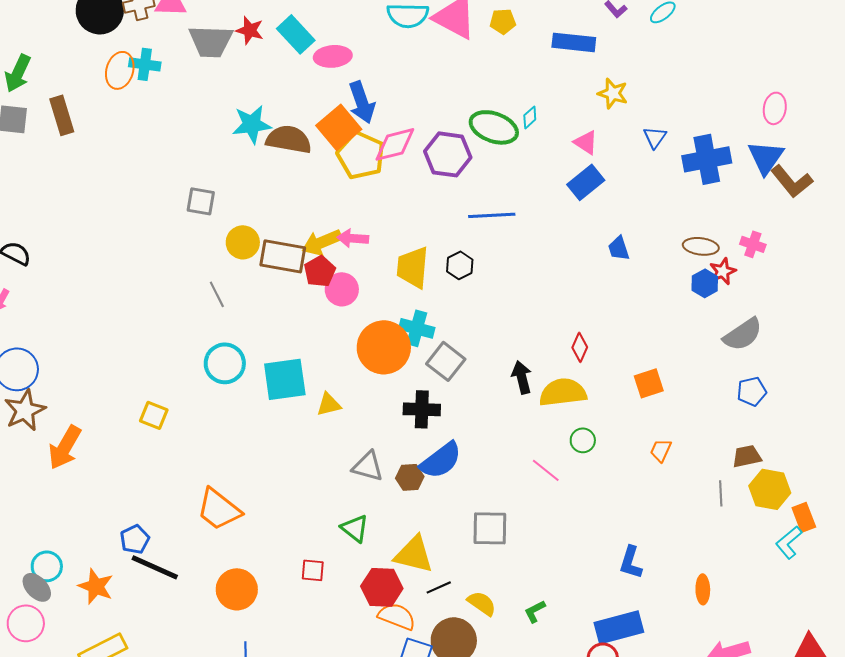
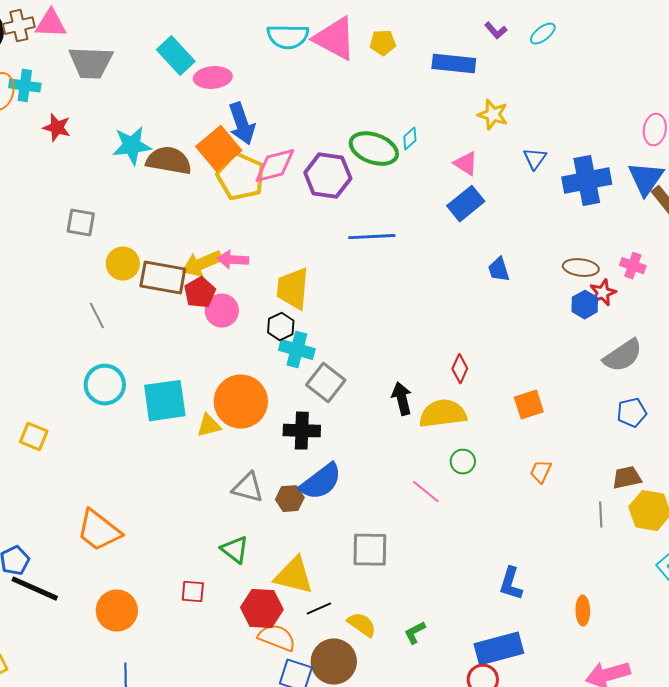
red star: (250, 30) -> (57, 128), moved
black hexagon: (460, 265) -> (281, 327), moved
orange circle: (384, 347) -> (241, 402), moved

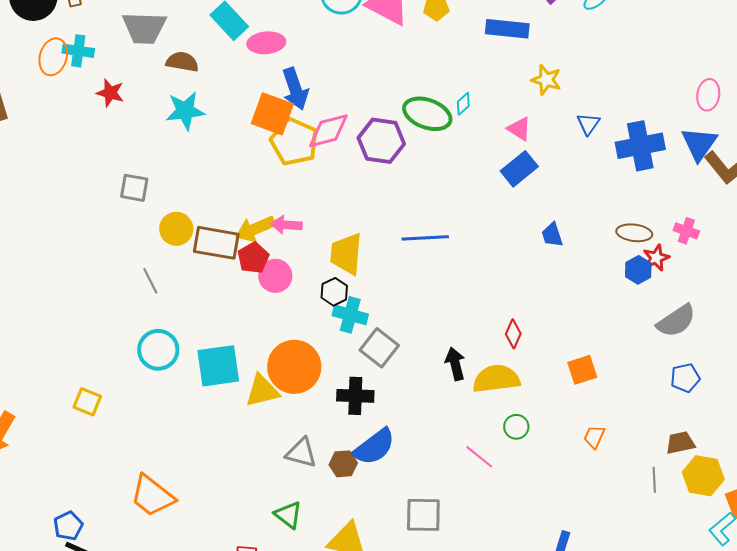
orange square: (219, 149) -> (272, 114), turned -30
brown semicircle: (169, 161) -> (182, 62), moved, size x0.7
blue line: (372, 237) -> (425, 238), moved
yellow triangle: (209, 426) -> (262, 391), size x1.4

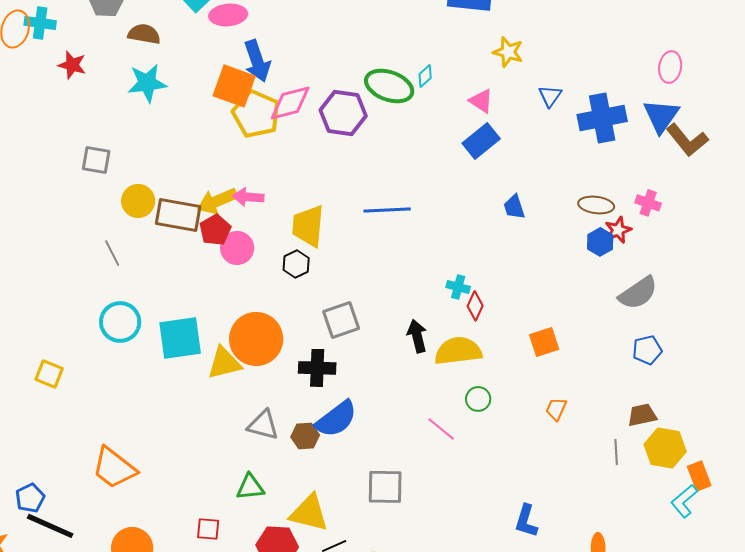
cyan cross: (350, 315) -> (458, 287), moved, size x0.7
gray square: (379, 348) -> (341, 320), turned 33
green triangle: (288, 515) -> (250, 487), turned -44

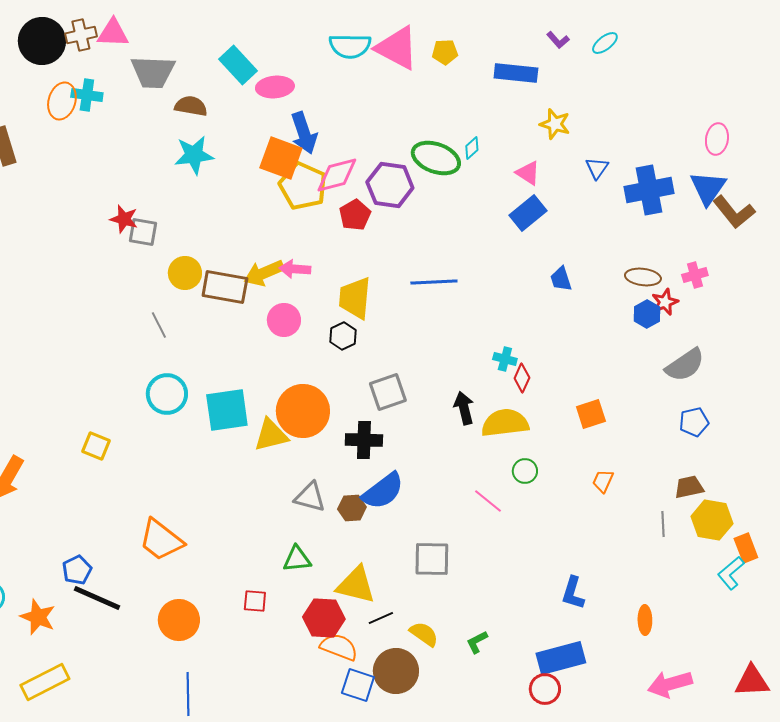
red star: (72, 65) -> (124, 219), moved
pink cross: (648, 203) -> (695, 275), turned -35
red pentagon: (215, 230) -> (355, 215), moved

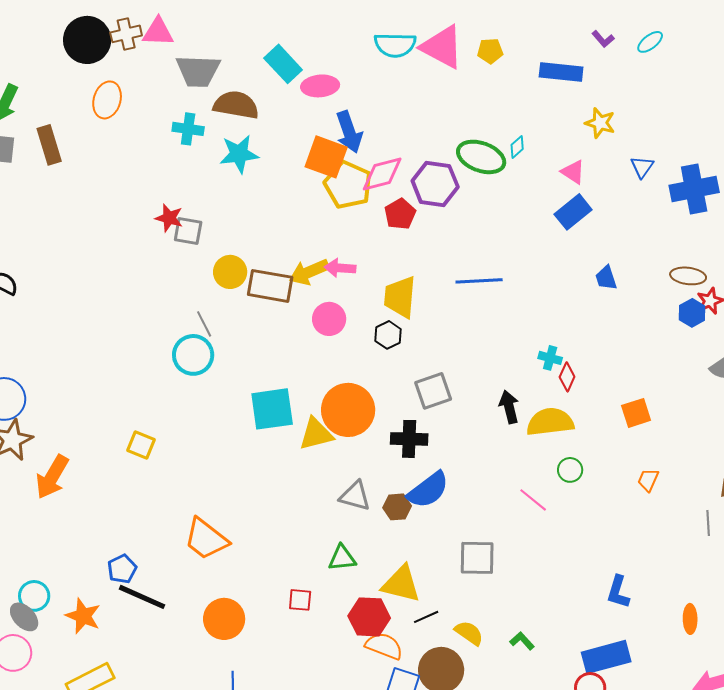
cyan cross: (87, 95) -> (188, 129), moved
brown semicircle: (191, 106) -> (236, 105), size x1.4
cyan circle: (167, 394) -> (193, 355), moved
green L-shape: (477, 642) -> (522, 641), turned 75

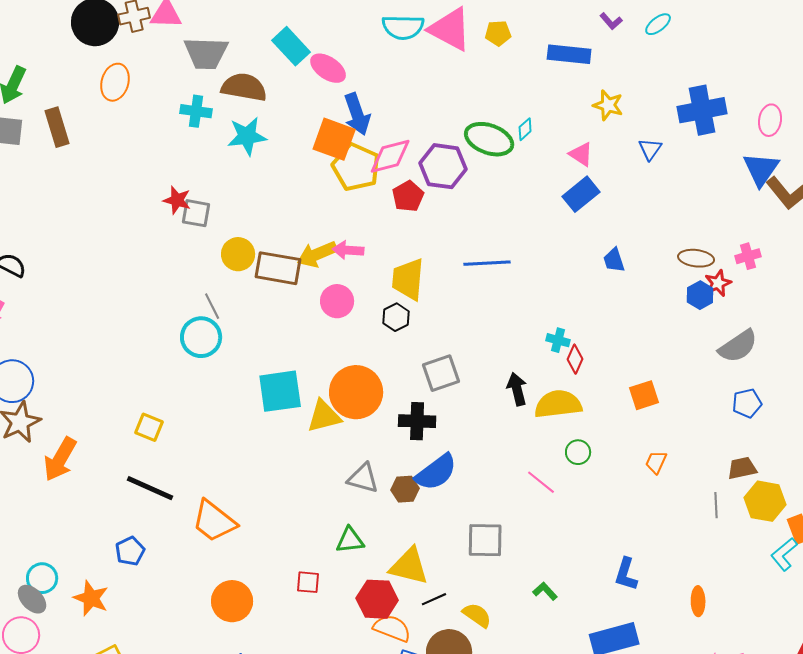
pink ellipse: (320, 86) -> (328, 68), turned 39
blue cross: (694, 189) -> (702, 110), moved
black line: (142, 597) -> (150, 488), moved
green L-shape: (522, 641) -> (545, 591), moved

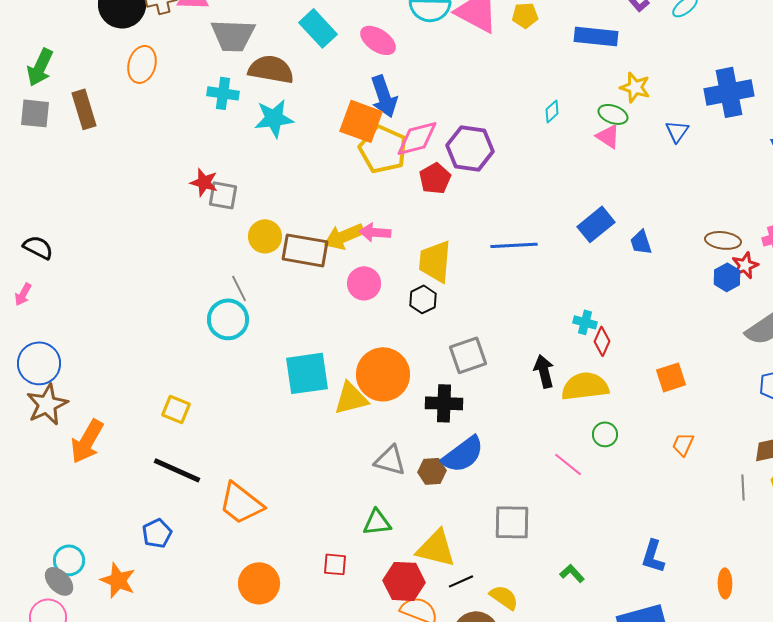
pink ellipse: (328, 68) -> (378, 40), moved
green ellipse: (489, 139) -> (613, 114), moved, size x0.6
blue rectangle: (581, 194) -> (596, 224), moved

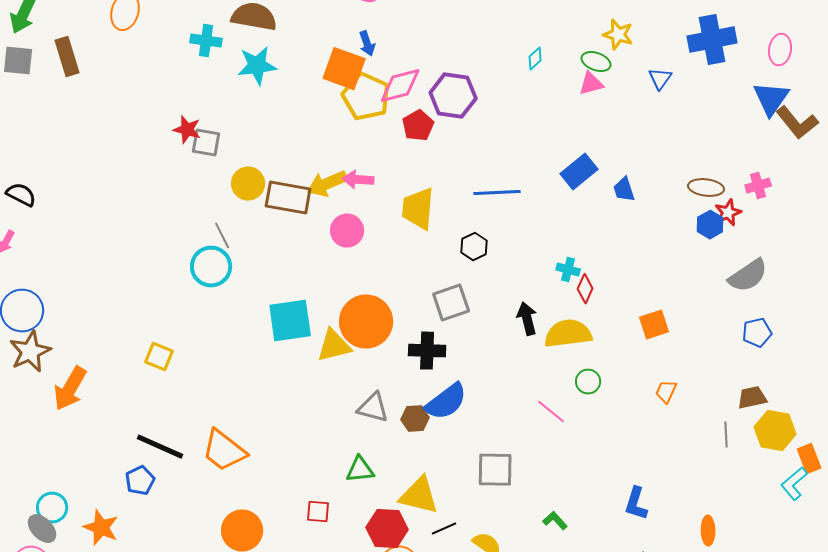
blue arrow: (384, 96) -> (367, 44), size x0.6
pink triangle: (608, 136) -> (591, 84), turned -48
black hexagon: (423, 299) -> (474, 247), moved
black line: (177, 470) -> (160, 447), moved

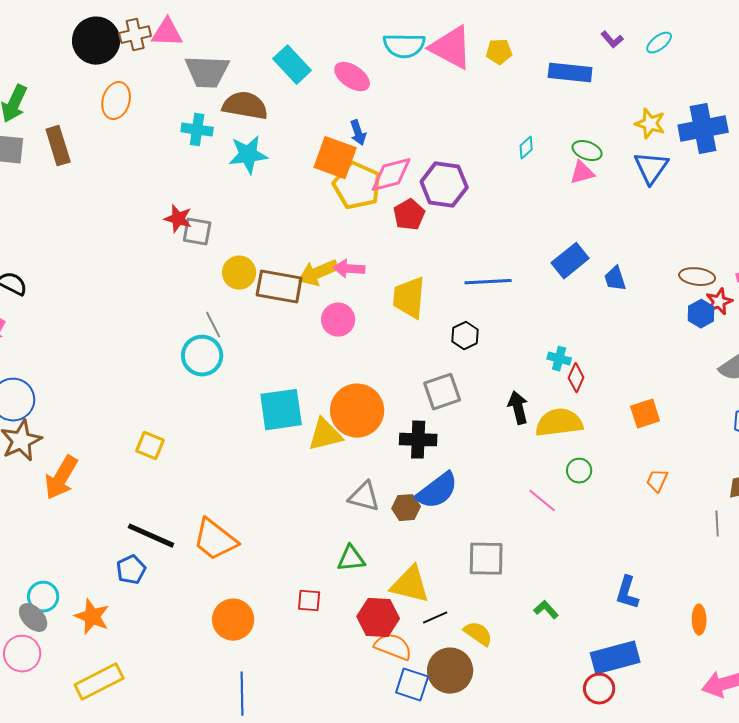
yellow star: (618, 35) -> (650, 124), moved
blue triangle: (660, 79) -> (651, 168), size x1.5

